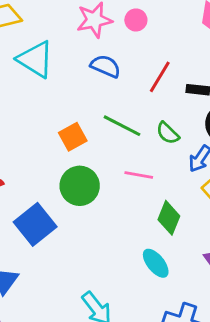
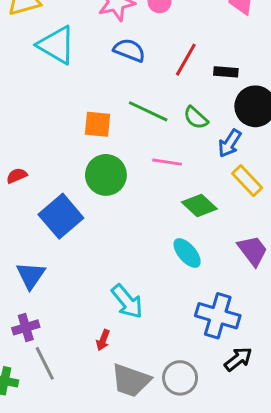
orange square: (73, 137) -> (97, 124), turned 36
green diamond: (169, 218) -> (199, 205), turned -68

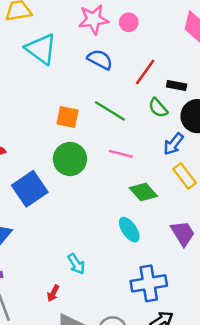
green semicircle: (196, 118) -> (158, 108), moved
cyan arrow: (127, 302) -> (76, 264), size x0.7
blue cross: (218, 316) -> (149, 283), turned -32

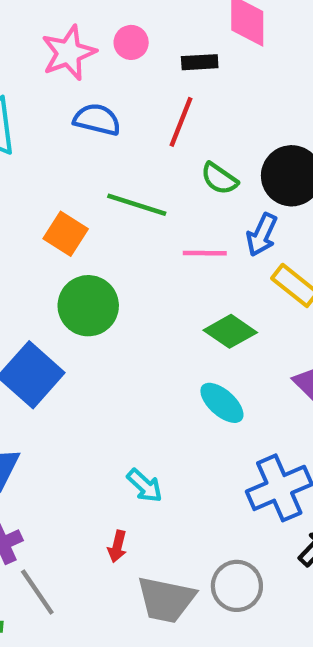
black rectangle: (177, 85) -> (200, 62), moved
orange square: (67, 117) -> (66, 234), turned 35
pink line: (121, 154) -> (205, 253), moved

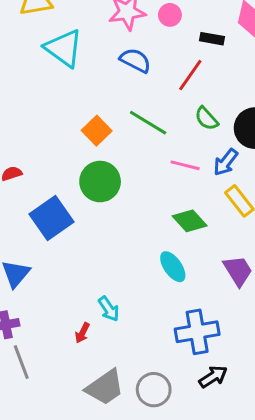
red arrow: (117, 546) -> (82, 333), moved
gray trapezoid: (166, 600) -> (105, 387), turned -60

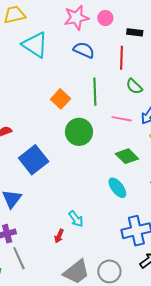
red line: (190, 75) -> (122, 58), turned -30
green line: (148, 123) -> (95, 92), turned 60
green circle: (100, 182) -> (79, 132), moved

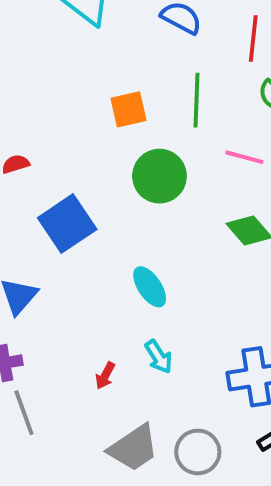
orange square: (61, 99) -> (129, 109), turned 30
cyan ellipse: (117, 188) -> (150, 287), moved
cyan arrow: (76, 219) -> (159, 357), moved

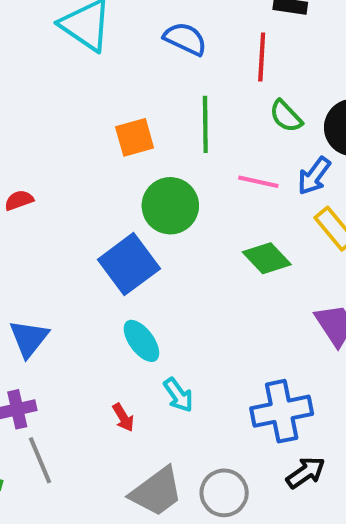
blue square: (67, 224) -> (129, 264), moved
cyan ellipse: (150, 287) -> (141, 341), moved
red arrow: (105, 376) -> (123, 417), turned -56

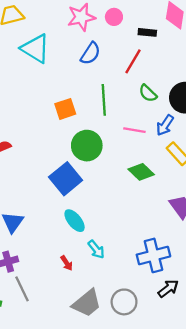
blue semicircle: (185, 39) -> (90, 53), turned 100
red line: (262, 57) -> (133, 61), turned 30

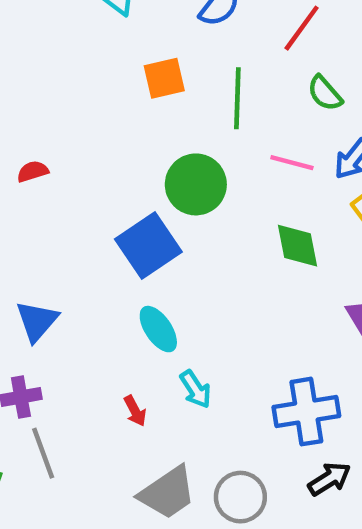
orange square: (65, 109) -> (164, 78), moved
green diamond: (141, 172) -> (297, 246), turned 30

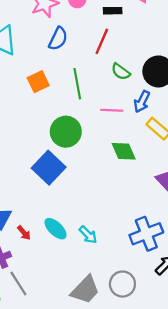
cyan ellipse: (158, 329) -> (56, 229), moved
red arrow: (135, 411) -> (24, 233), moved

